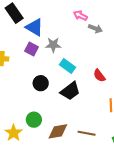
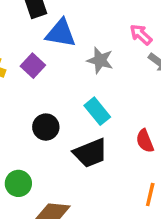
blue triangle: (34, 27) -> (61, 33), turned -36
gray star: (53, 45) -> (100, 60), moved
purple square: (32, 49) -> (33, 66), moved

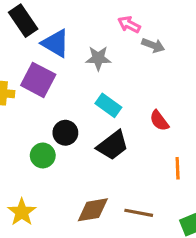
blue triangle: (61, 33) -> (56, 43), turned 36
purple square: (33, 66) -> (38, 80), size x1.5
green circle: (18, 183) -> (43, 155), moved

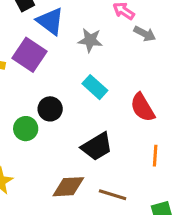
red semicircle: (159, 121) -> (143, 107), size x1.4
black trapezoid: (113, 145) -> (97, 147), moved

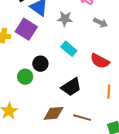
gray arrow: (145, 34) -> (101, 23), moved
red semicircle: (143, 107) -> (100, 61), turned -30

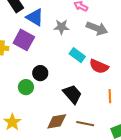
gray arrow: (101, 23) -> (97, 28), size x1.5
cyan rectangle: (69, 49) -> (77, 55), moved
black trapezoid: (71, 87) -> (72, 94), turned -95

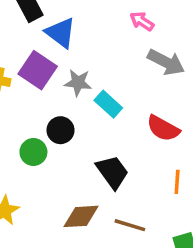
gray star: (61, 27) -> (78, 83), moved
cyan rectangle: (77, 55) -> (108, 104), moved

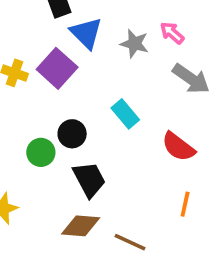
gray star: (78, 83) -> (134, 44), moved
black trapezoid: (112, 172) -> (89, 179), moved

